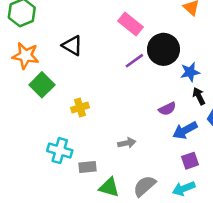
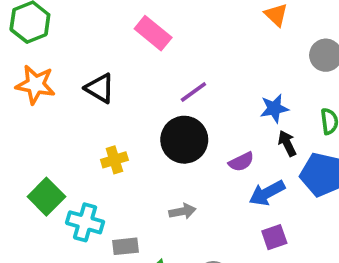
pink rectangle: (131, 24) -> (153, 33), moved
black triangle: (72, 46) -> (100, 88), moved
black circle: (163, 49) -> (184, 140), moved
green square: (42, 85) -> (46, 197), moved

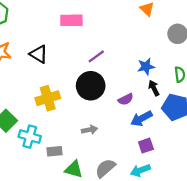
pink rectangle: (153, 33) -> (71, 20), turned -40
yellow cross: (114, 160) -> (48, 98), size x1.5

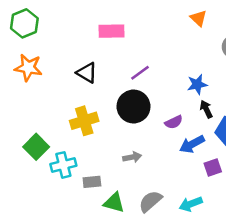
black triangle: (39, 54) -> (87, 73), moved
cyan cross: (30, 137) -> (63, 165), turned -30
purple square: (146, 146) -> (213, 168), moved

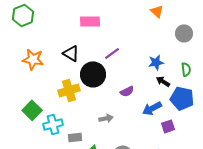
orange star: (28, 68) -> (33, 59), moved
black circle: (134, 107) -> (93, 74), moved
black arrow: (206, 109) -> (163, 81), turned -32
purple semicircle: (174, 122) -> (127, 91), moved

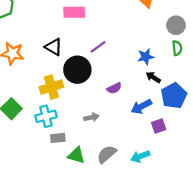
green semicircle: (186, 69) -> (177, 48), moved
blue pentagon: (182, 98) -> (174, 96), turned 30
cyan cross: (53, 124) -> (46, 116), moved

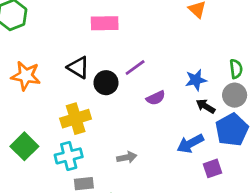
gray circle: (176, 25) -> (235, 95), moved
black circle: (77, 70) -> (106, 83), moved, size x0.7
purple semicircle: (114, 88) -> (156, 98), moved

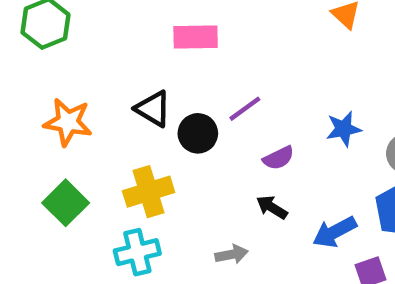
black arrow: (206, 106) -> (272, 207), moved
green square: (24, 146) -> (66, 203), moved

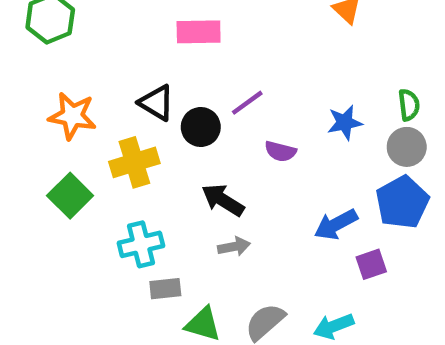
purple semicircle: (279, 158) -> (280, 151), turned 40
yellow cross: (149, 192) -> (134, 162), moved
black arrow: (272, 207) -> (223, 200), moved, size x1.4

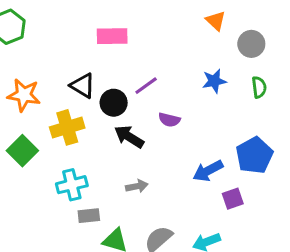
blue star: (345, 123) -> (214, 81), moved
gray circle: (407, 147) -> (251, 44), moved
black arrow: (223, 200) -> (129, 137), moved

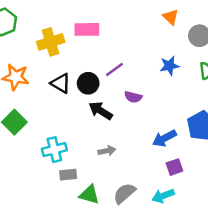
black triangle: (83, 86) -> (61, 83), moved
yellow cross: (67, 127) -> (51, 42), moved
purple square: (233, 199) -> (174, 167), moved

